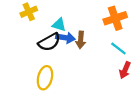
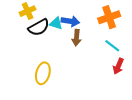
blue arrow: (65, 38) -> (70, 21), moved
black semicircle: (49, 42) -> (39, 27), moved

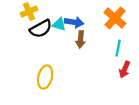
orange cross: (109, 17) -> (115, 18), turned -30
cyan line: (112, 46) -> (118, 48), turned 63

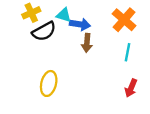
cyan triangle: (59, 24) -> (64, 15), moved
red arrow: (125, 70) -> (131, 88), moved

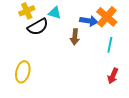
blue arrow: (80, 24) -> (89, 21), moved
yellow ellipse: (49, 83) -> (23, 72), moved

